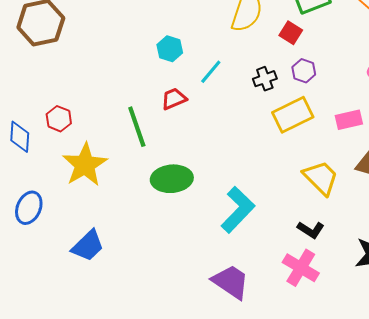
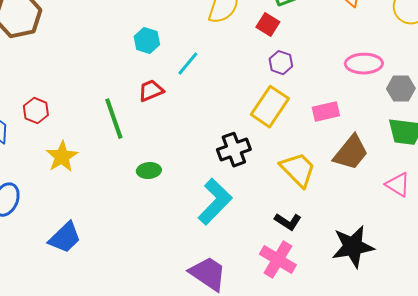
black cross: (265, 79) -> (234, 150), moved, size x1.4
yellow rectangle: (293, 115) -> (270, 107), turned -30
yellow star: (85, 165) -> (62, 157), size x0.7
green ellipse: (172, 179) -> (149, 171), size x0.6

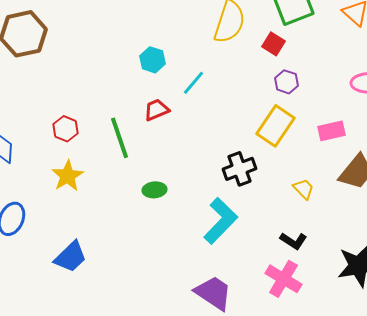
red hexagon: (36, 111) -> (66, 129), moved
yellow trapezoid: (298, 170) -> (304, 189), size x0.6

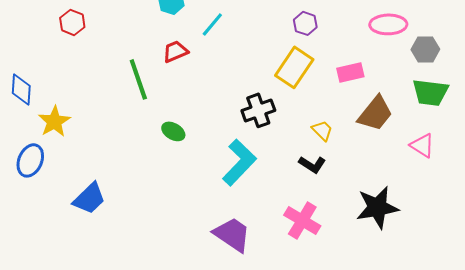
red hexagon: (66, 129) -> (72, 22), moved
yellow star: (68, 176) -> (54, 121), moved
green ellipse: (154, 190) -> (173, 131), turned 35
black L-shape: (294, 241) -> (312, 164), moved

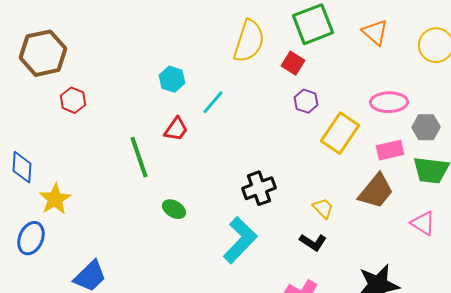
red trapezoid: (175, 51) -> (176, 129), turned 148
yellow rectangle: (294, 67) -> (340, 133), moved
pink rectangle: (350, 72) -> (390, 150), moved

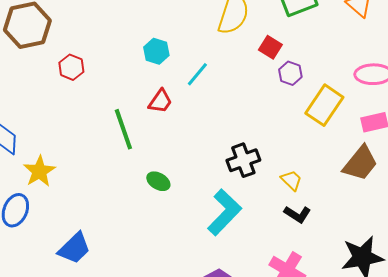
red square: (293, 63) -> (270, 47), moved
red hexagon: (73, 100) -> (71, 67), moved
yellow trapezoid: (323, 208) -> (291, 180), moved

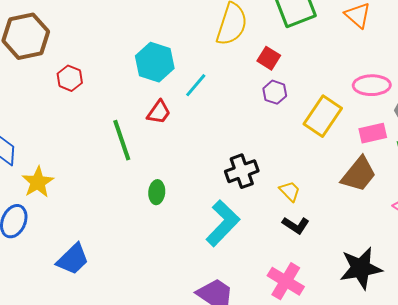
cyan hexagon: (156, 51) -> (155, 62), size x1.5
purple hexagon: (290, 73) -> (275, 92), moved
green ellipse: (158, 181) -> (157, 192), turned 65

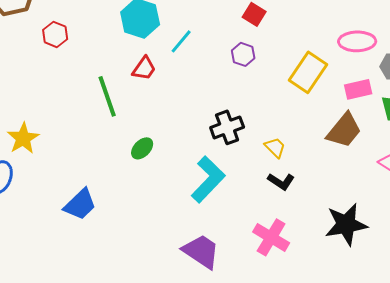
purple hexagon: (275, 92) -> (243, 54), moved
green ellipse: (157, 192) -> (142, 148), turned 40
blue trapezoid: (73, 259) -> (80, 204), moved

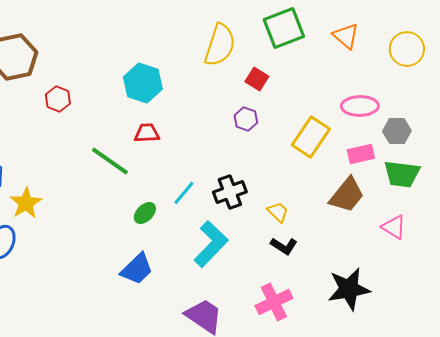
cyan line: (181, 41) -> (184, 193), moved
red trapezoid: (144, 68) -> (147, 133), turned -128
green line: (107, 96) -> (110, 161), turned -36
blue trapezoid: (80, 204) -> (137, 269), moved
pink cross: (271, 237) -> (274, 302), turned 33

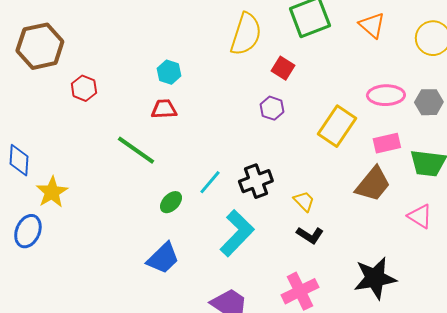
cyan hexagon: (143, 83) -> (169, 72), size x0.6
gray hexagon: (397, 131) -> (429, 102), moved
red trapezoid: (147, 133) -> (164, 109), moved

